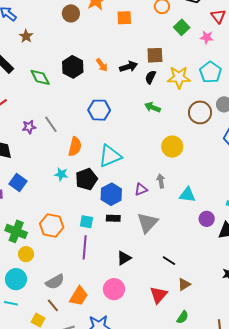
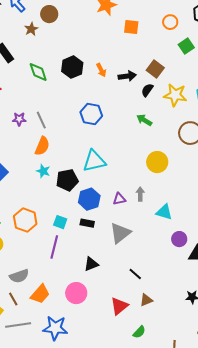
brown circle: (71, 13) -> (49, 14), moved
brown square: (155, 55) -> (155, 69), turned 30
orange semicircle: (75, 147) -> (42, 146), moved

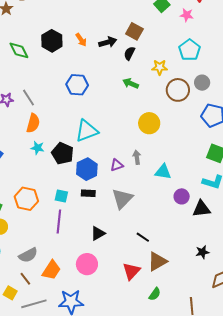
yellow star: (175, 95) -> (160, 67), moved, size x0.7
black pentagon: (67, 180) -> (63, 153), turned -30
brown triangle: (146, 300) -> (157, 261), size x1.5

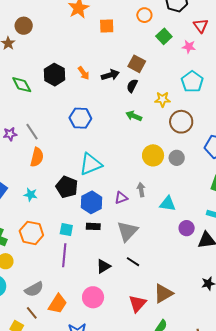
gray circle: (202, 83) -> (177, 158), moved
cyan star: (38, 148) -> (31, 195), moved
black line: (143, 237) -> (133, 262), moved

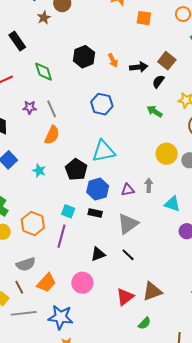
green diamond: (22, 85) -> (44, 72), moved
orange hexagon: (31, 233) -> (33, 223), moved

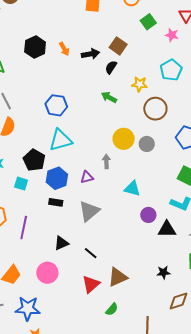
blue hexagon: (102, 104) -> (56, 105), moved
gray arrow: (149, 185) -> (106, 161), moved
cyan square: (68, 211) -> (21, 184), moved
black line: (128, 255) -> (91, 253), moved

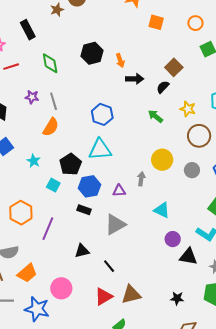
black arrow: (90, 54) -> (135, 79), moved
gray circle: (147, 144) -> (192, 170), moved
pink circle: (47, 273) -> (61, 288), moved

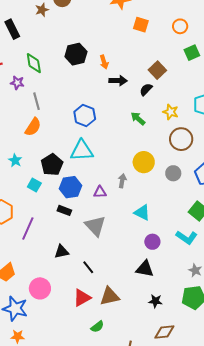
purple star: (32, 97) -> (17, 83), moved
gray triangle: (115, 225) -> (95, 226), turned -45
black triangle: (188, 257) -> (145, 269), moved

